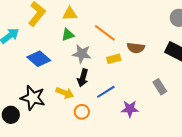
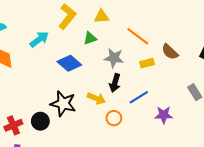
green triangle: (68, 35) -> (90, 38), moved
brown semicircle: (136, 48) -> (170, 52), turned 36

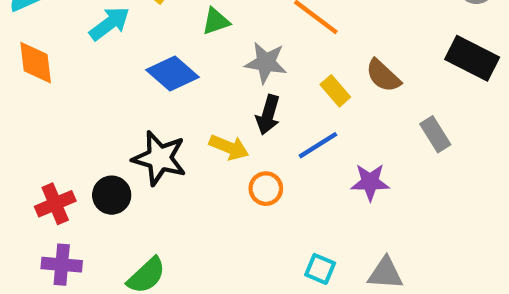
brown semicircle: (170, 52) -> (383, 76), moved
yellow rectangle: (147, 63) -> (335, 91), moved, turned 64

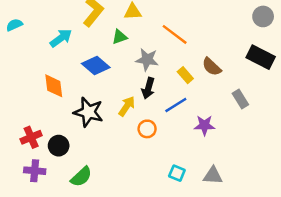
orange diamond: (36, 63) -> (54, 86), moved
yellow arrow: (229, 147) -> (127, 106), turned -78
black circle: (112, 195) -> (59, 146), moved

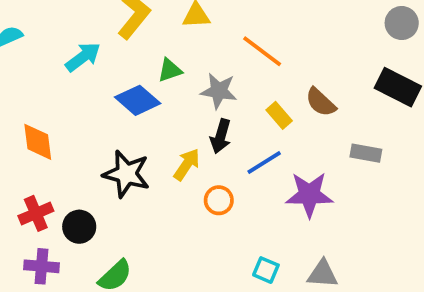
green triangle: (120, 37) -> (170, 70), moved
orange diamond: (54, 86) -> (38, 142), moved
gray rectangle: (240, 99) -> (366, 153), turned -48
purple star: (204, 125) -> (309, 195), size x1.4

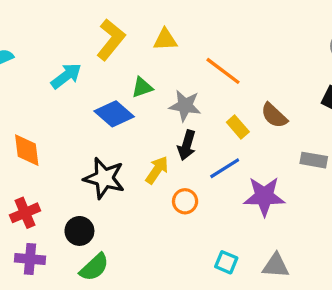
black circle: (79, 227) -> (79, 231), moved

